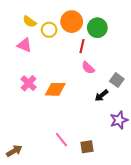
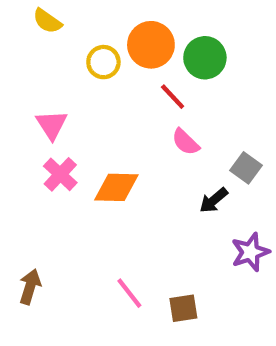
yellow semicircle: (30, 22) -> (47, 21), moved
pink triangle: (24, 45) -> (52, 125), moved, turned 35
red line: (82, 46) -> (173, 97), turned -56
brown arrow: (14, 151) -> (30, 287), moved, turned -42

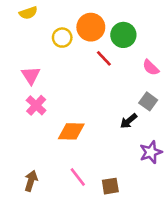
yellow semicircle: (47, 21) -> (28, 13), turned -54
pink semicircle: (186, 142) -> (151, 68), moved
orange diamond: (116, 187) -> (71, 131), moved
brown arrow: (30, 287) -> (31, 181), moved

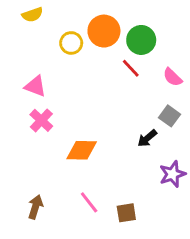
red line: (104, 58) -> (131, 68), moved
pink triangle: (31, 75) -> (35, 86), turned -36

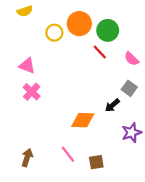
orange diamond: (82, 150) -> (83, 120), moved

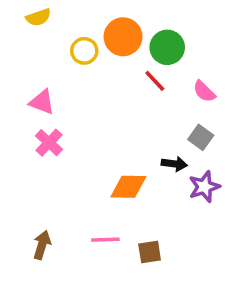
black arrow: (112, 105) -> (174, 164), turned -133
purple star: (132, 133) -> (204, 187), moved
pink line: (68, 154) -> (105, 240), turned -54

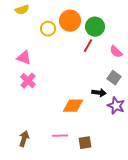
red line: (155, 81) -> (88, 46), turned 72
purple star: (204, 187) -> (116, 106), turned -30

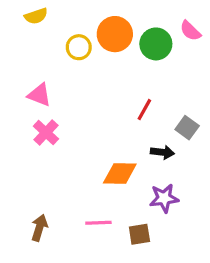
red line: (88, 46) -> (144, 110), moved
pink semicircle: (116, 52) -> (190, 31), moved
purple star: (116, 106) -> (164, 198), moved, turned -30

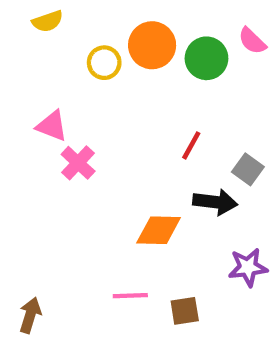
pink cross: (46, 133) -> (78, 163), moved
black arrow: (162, 152) -> (215, 202), size x1.4
purple star: (164, 198) -> (248, 267), moved
brown arrow: (39, 228) -> (30, 315), moved

